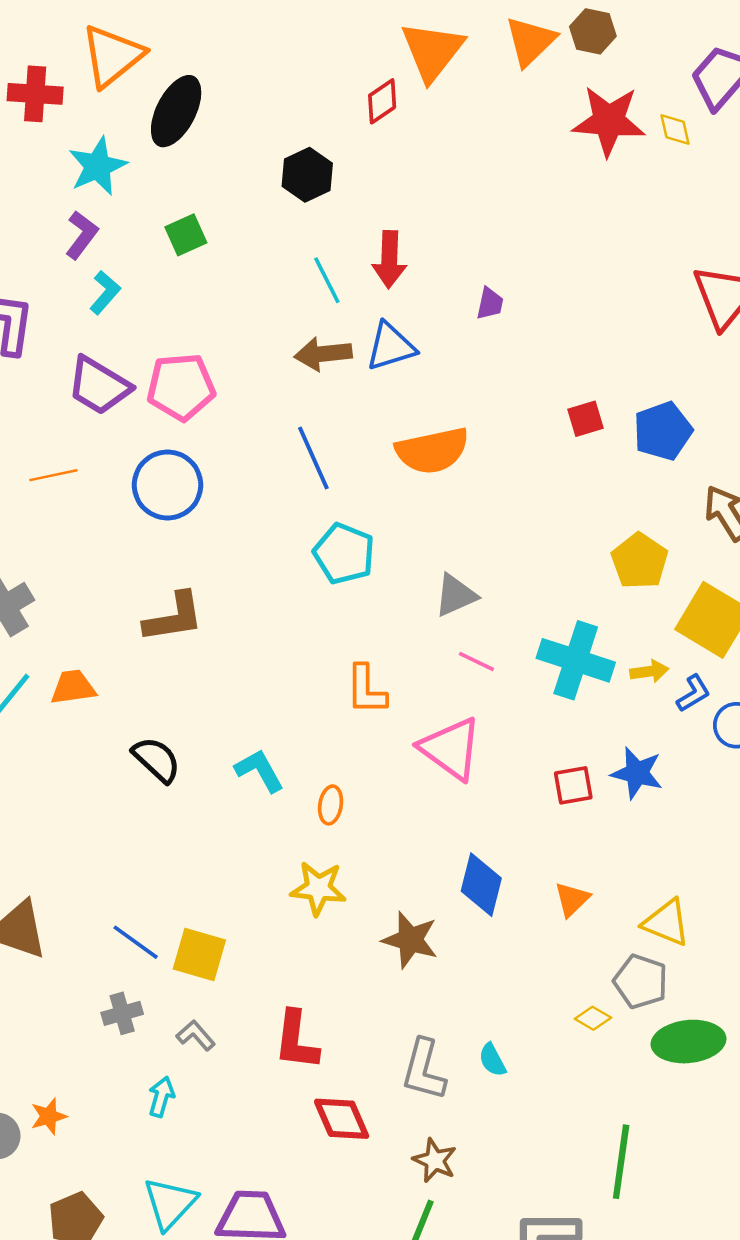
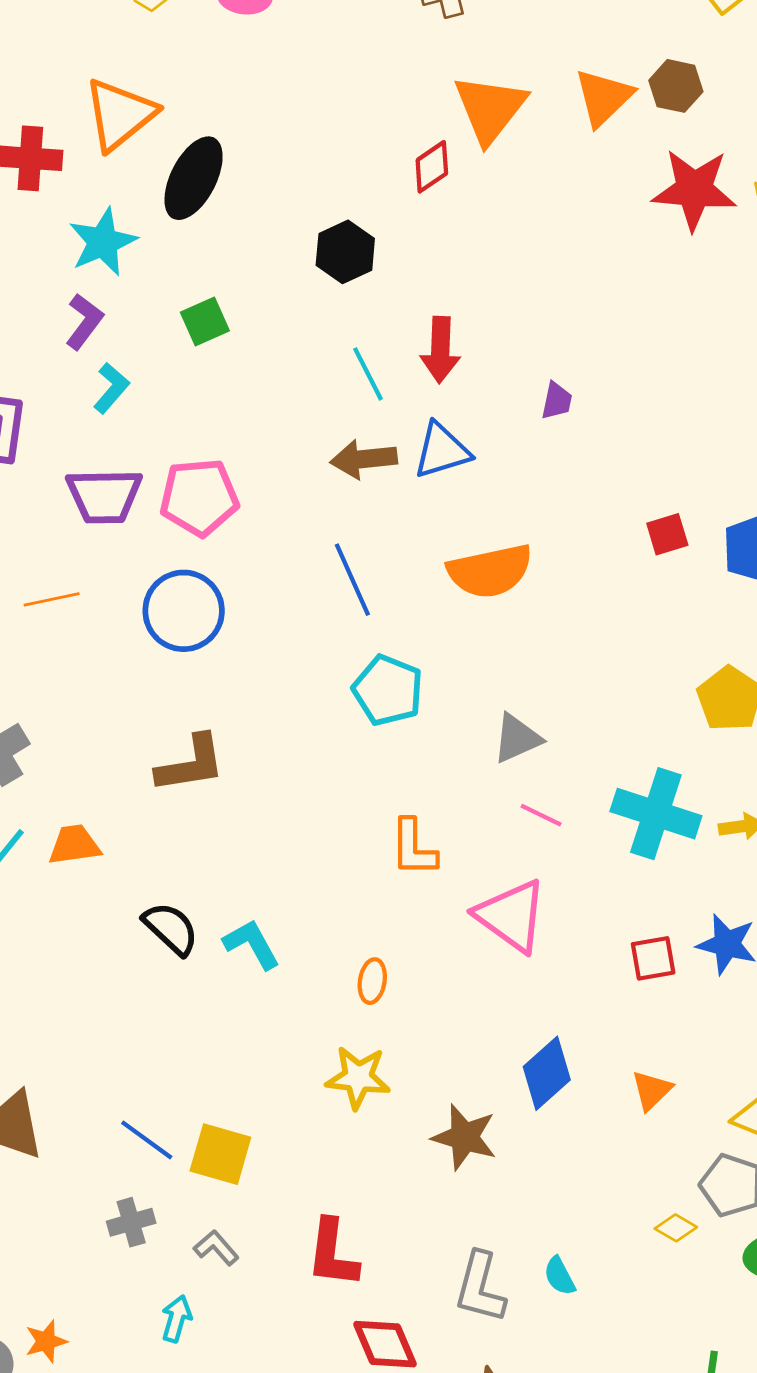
purple trapezoid: (99, 386) -> (104, 496), turned -32
cyan L-shape: (259, 771) -> (252, 944), moved
blue diamond: (481, 885) -> (547, 1073), turned 34

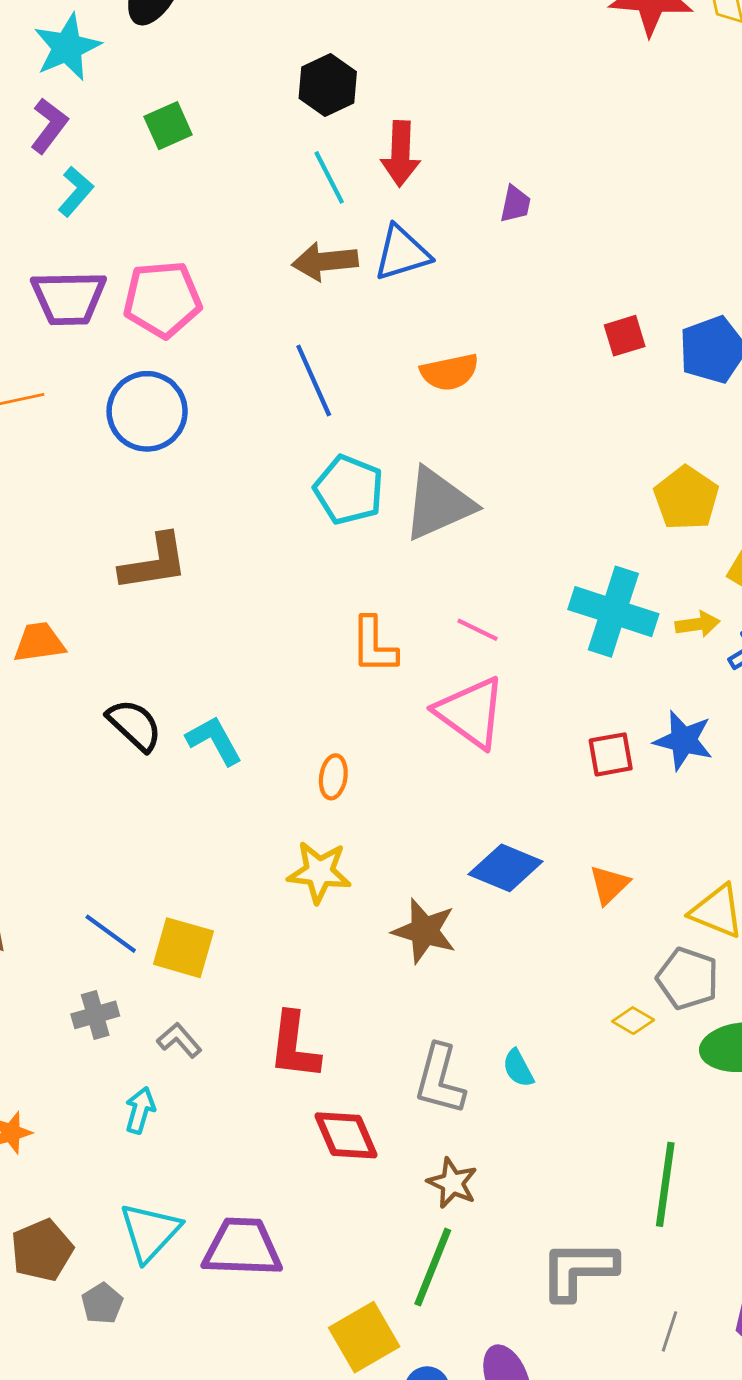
black hexagon: (345, 252) -> (328, 85), moved
orange semicircle: (490, 571) -> (450, 372), size x0.7
gray triangle: (517, 738) -> (438, 504), moved, size x1.5
pink line: (541, 815) -> (478, 630), moved
blue diamond: (547, 1073) -> (506, 868), turned 64

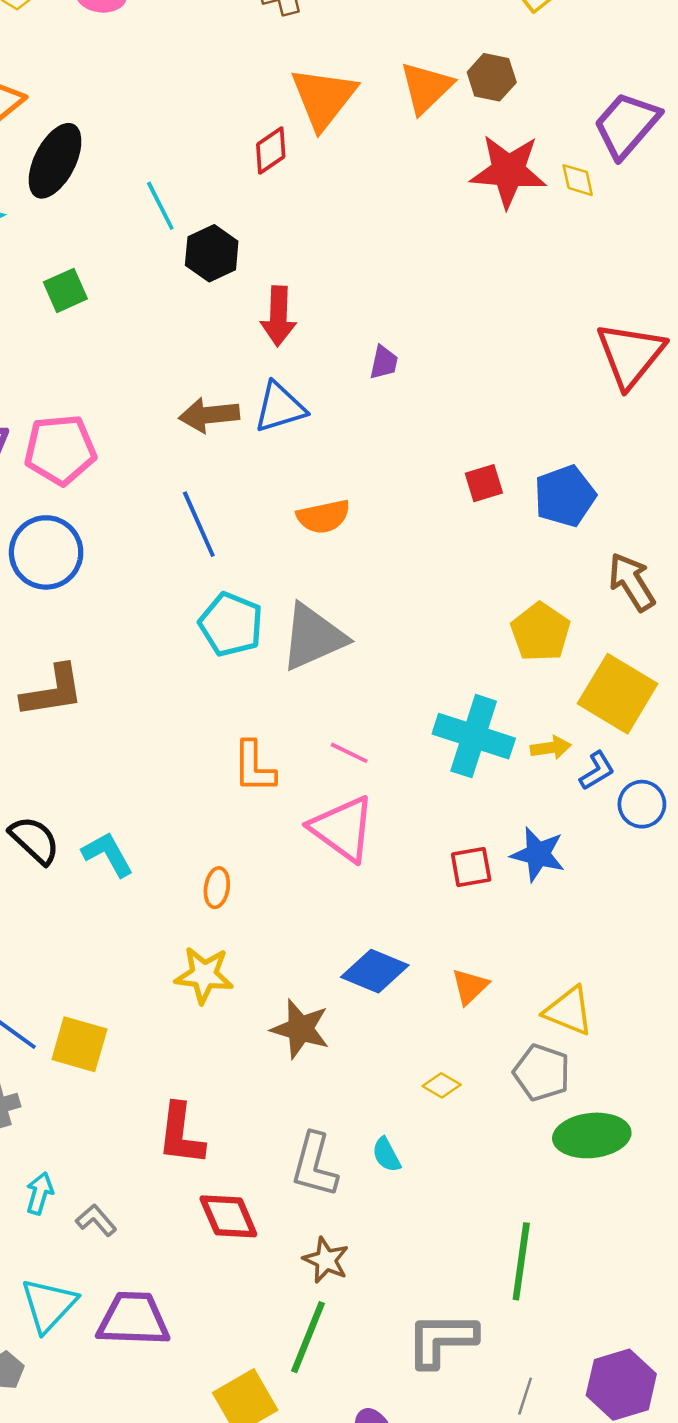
cyan line: (329, 177) -> (160, 206), moved
yellow diamond: (633, 1021) -> (442, 1085), moved
gray L-shape: (179, 1040) -> (96, 1220), moved

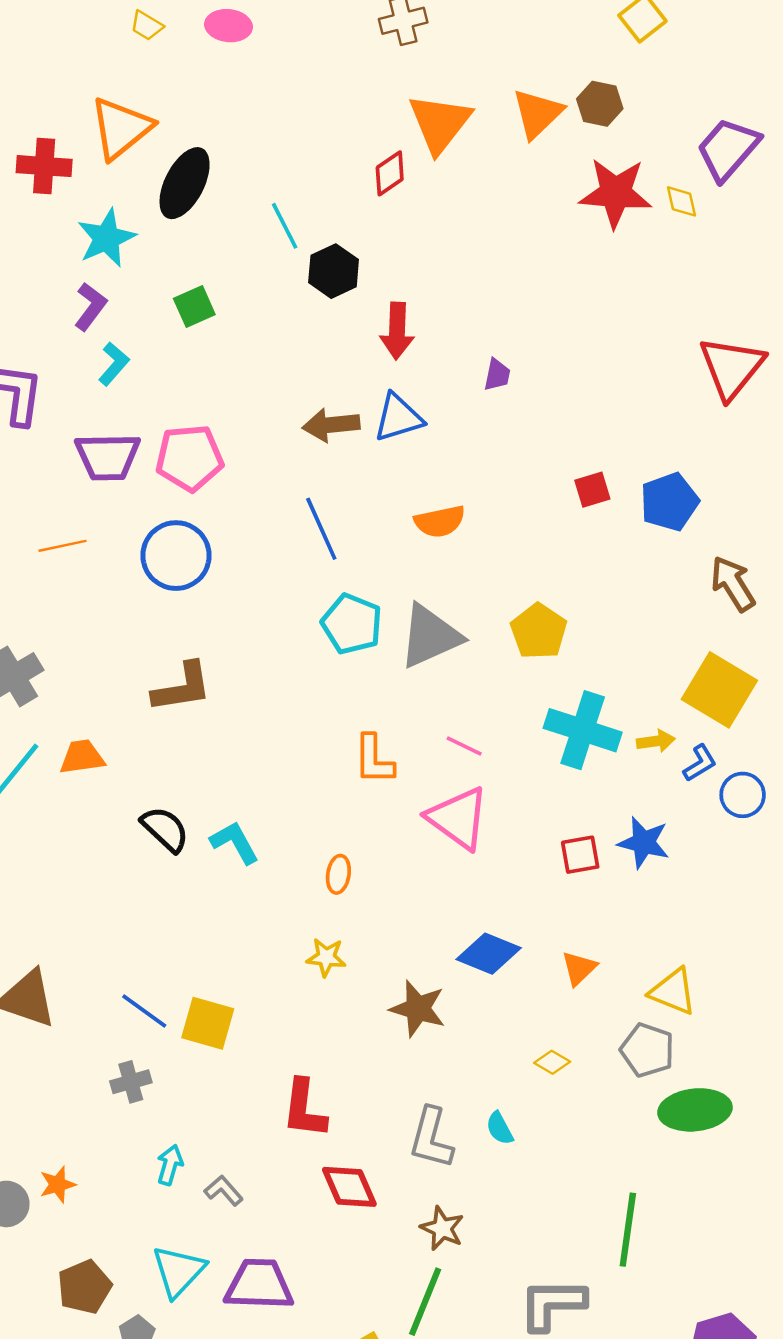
yellow pentagon: (540, 632) -> (539, 631), moved
yellow star: (204, 975) -> (326, 957), size x0.7

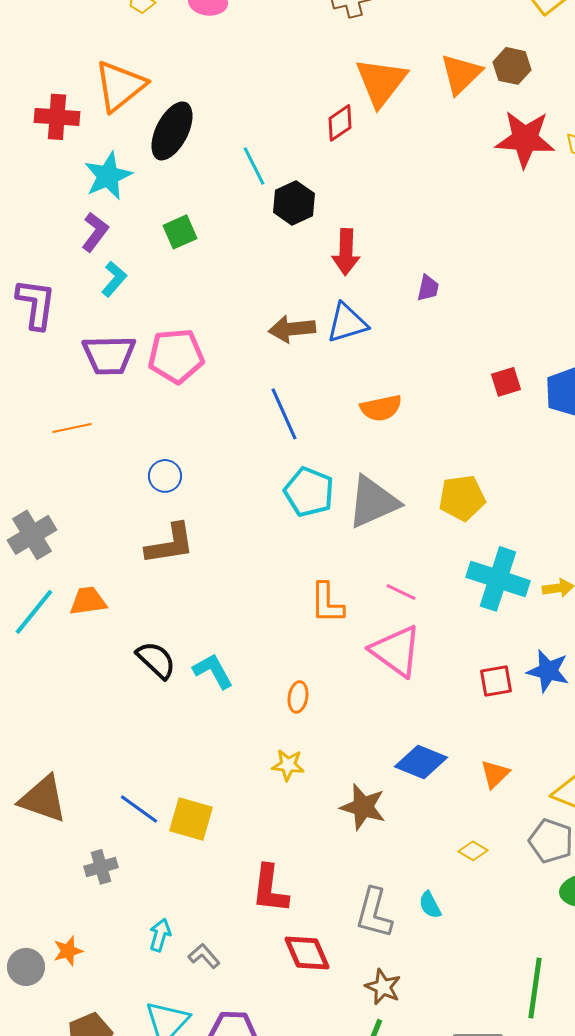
blue circle: (176, 556) -> (165, 476), moved, size x0.6
yellow pentagon: (539, 631) -> (462, 498), turned 30
gray cross: (131, 1082) -> (101, 867), moved

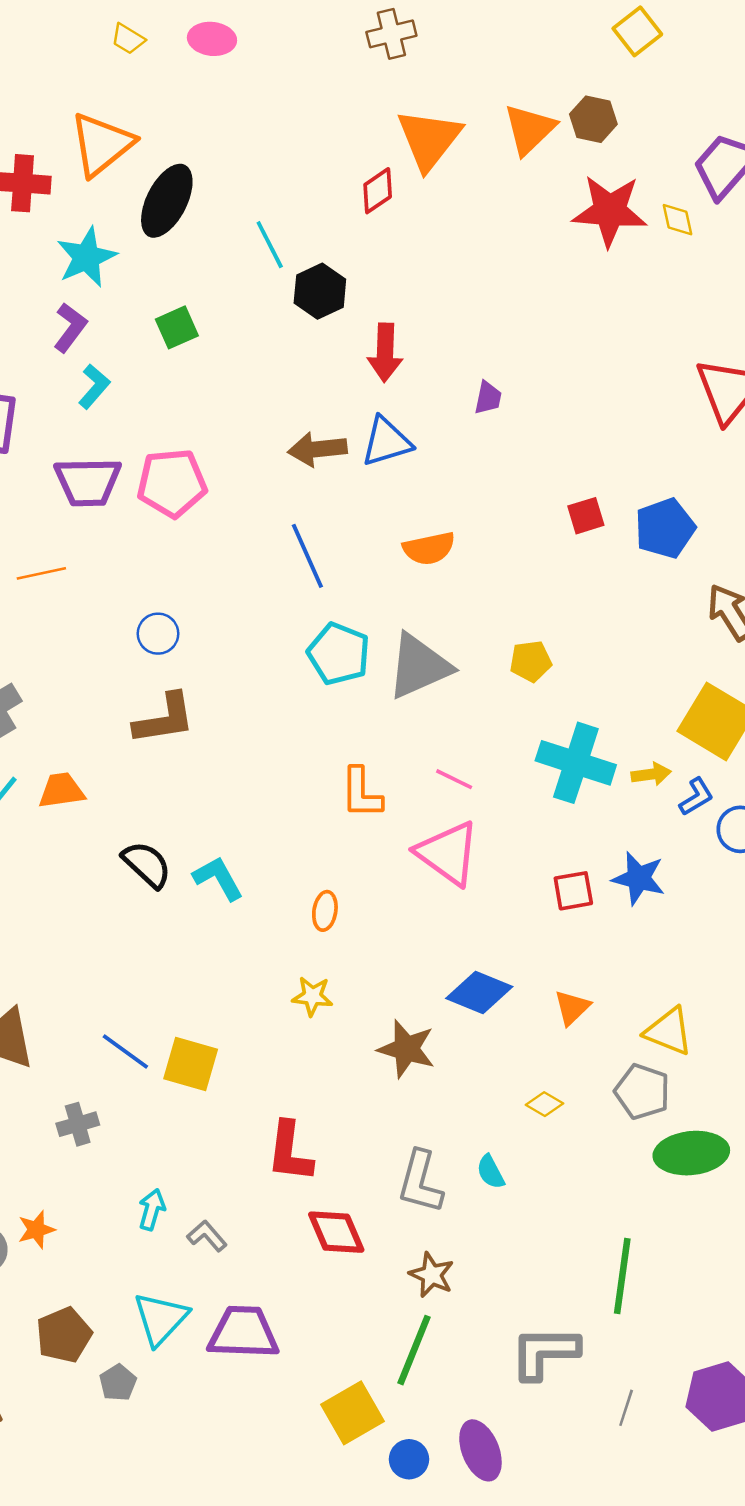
yellow pentagon: (462, 498) -> (531, 661), size x0.7

